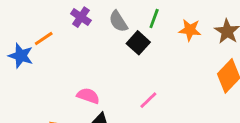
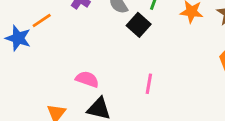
pink line: (148, 100) -> (149, 84), turned -36

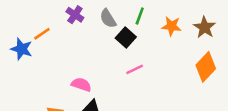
pink line: (149, 84) -> (135, 69), moved, turned 54

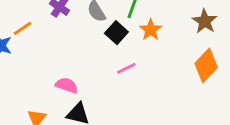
orange star: (171, 26) -> (151, 30), moved, turned 30

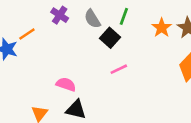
orange star: (151, 30) -> (162, 28), moved

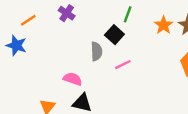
gray semicircle: (92, 19) -> (97, 51), moved, turned -150
orange line: (27, 34) -> (28, 20), moved

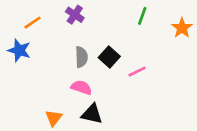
black square: (114, 35) -> (109, 57), moved
gray semicircle: (97, 51) -> (81, 57), moved

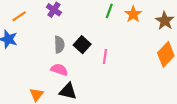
orange star: (182, 28) -> (133, 14), moved
pink line: (137, 72) -> (105, 57), turned -56

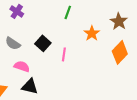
orange star: (133, 14) -> (92, 33), moved
gray semicircle: (59, 45) -> (13, 43), moved, turned 126

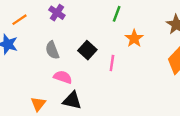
orange star: (92, 33) -> (134, 38), moved
gray semicircle: (13, 43) -> (52, 50), turned 35

